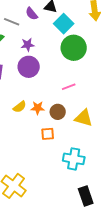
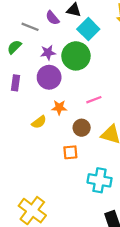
green circle: (74, 48) -> (76, 56), moved
orange star: (38, 108) -> (59, 108), moved

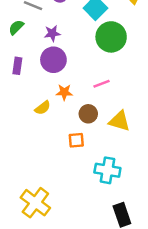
green circle: (76, 56) -> (111, 37), moved

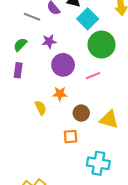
green semicircle: (16, 27) -> (20, 45), moved
purple circle: (53, 60) -> (63, 65), moved
pink line: (101, 84) -> (93, 76), moved
yellow semicircle: (43, 108) -> (41, 108), turned -80

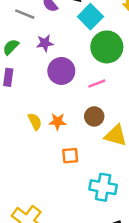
orange star: (60, 94) -> (58, 121), moved
brown circle: (81, 113) -> (94, 116), moved

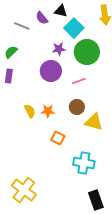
purple star: (45, 43) -> (59, 49), moved
orange square: (70, 156) -> (58, 138), turned 32

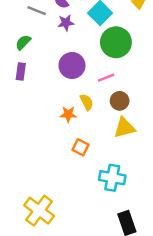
purple star: (59, 49) -> (66, 23), moved
brown circle: (77, 107) -> (120, 101), moved
yellow semicircle: (30, 111) -> (87, 102), moved
yellow triangle: (94, 122) -> (124, 128), turned -30

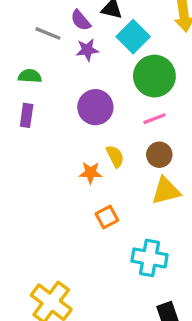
green semicircle: (23, 42) -> (30, 76), turned 49
pink line: (106, 78) -> (154, 119), moved
orange square: (81, 147) -> (107, 217), turned 35

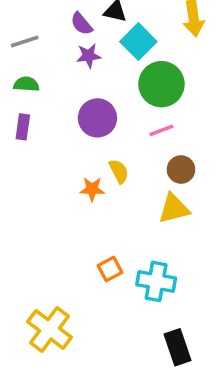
gray line: (48, 33) -> (25, 42), moved, turned -40
brown circle: (159, 155) -> (181, 169), moved
orange square: (107, 217) -> (110, 269), moved

